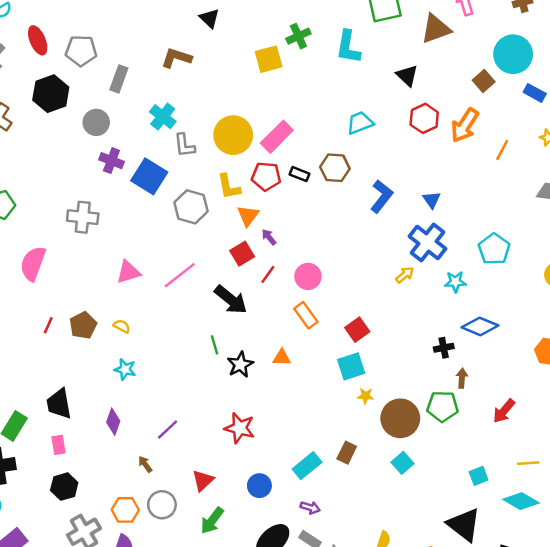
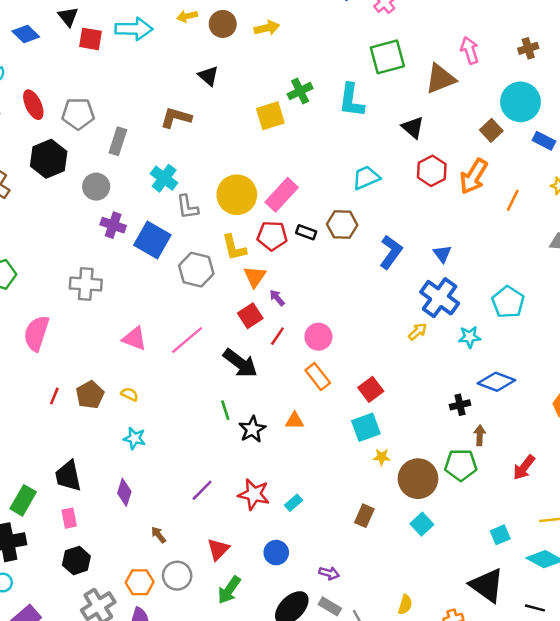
pink triangle: (128, 272) -> (134, 339), turned 40
purple line: (168, 430) -> (202, 490), moved
cyan rectangle: (307, 466) -> (293, 503), moved, size x0.6

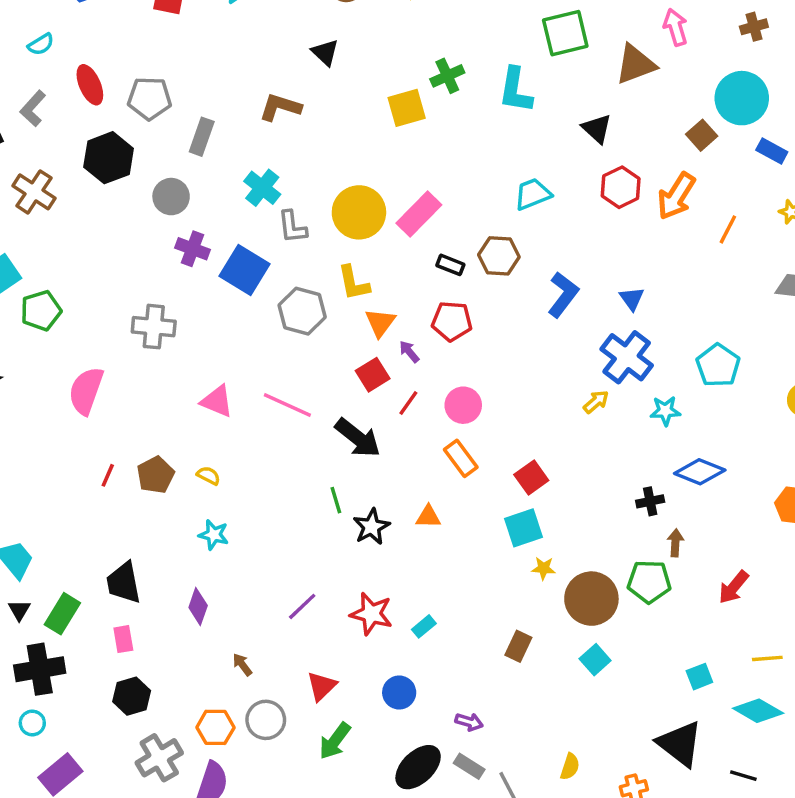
red pentagon: (272, 236) -> (452, 321), moved
pink line: (187, 340) -> (287, 405), turned 63

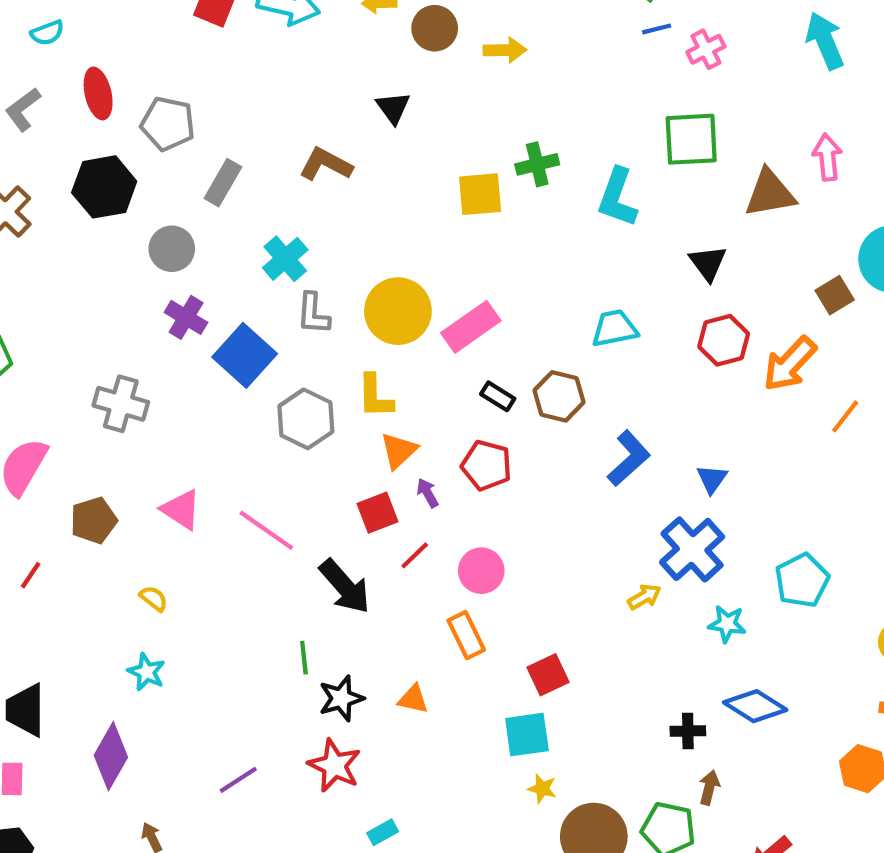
brown pentagon: (156, 475) -> (94, 520), moved
purple diamond: (198, 607) -> (111, 756), size x1.4
red star: (371, 614) -> (334, 766), moved

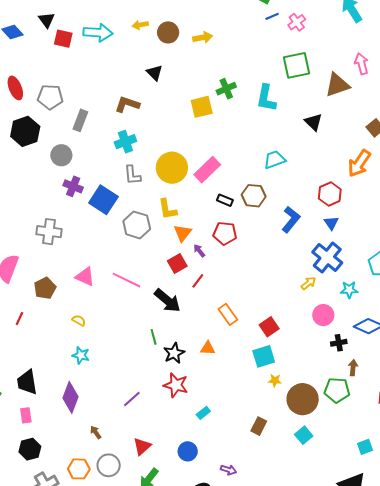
cyan cross: (285, 259) -> (125, 142), moved, turned 30
red hexagon: (724, 340) -> (330, 194), moved
pink circle: (481, 571) -> (323, 315), moved

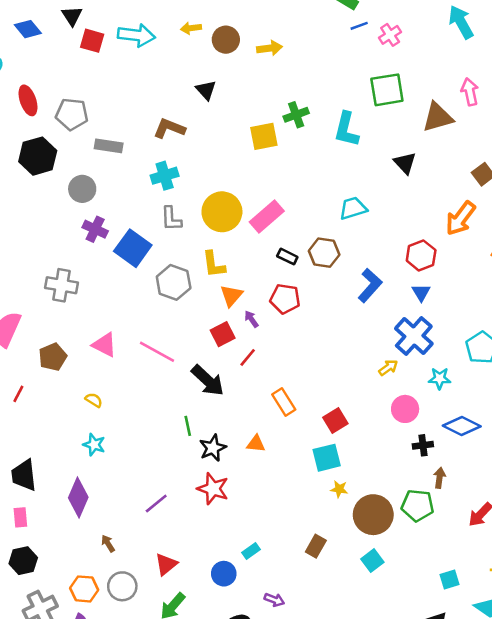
gray rectangle: (80, 120) -> (109, 146), turned 75
cyan rectangle: (203, 413) -> (251, 551), moved

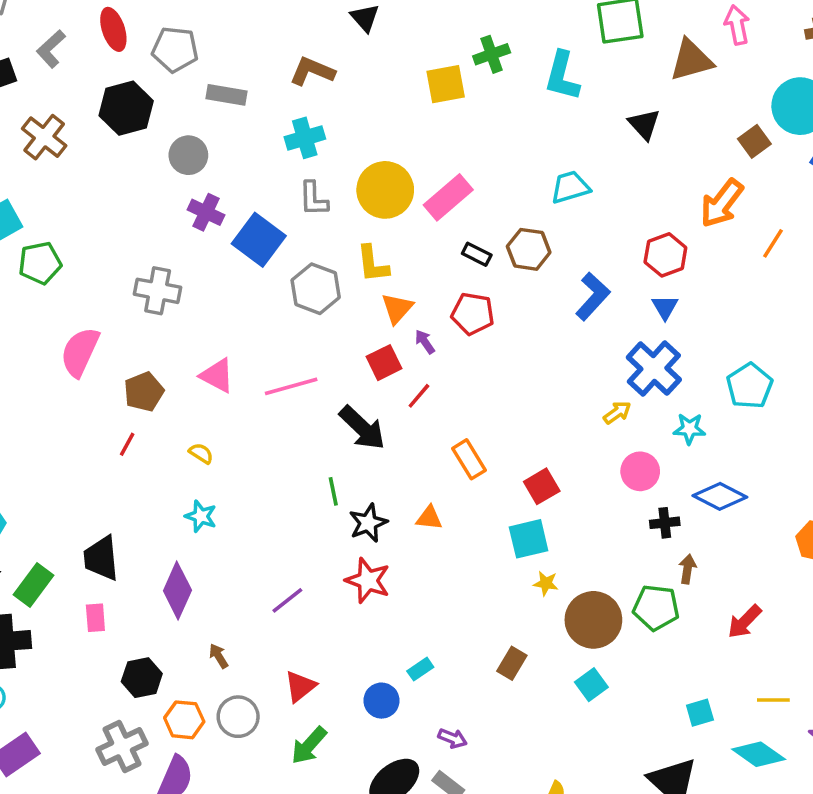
pink line: (157, 352) -> (291, 386), turned -45
red line: (18, 394) -> (127, 444), moved
black hexagon: (23, 561) -> (142, 678), moved

